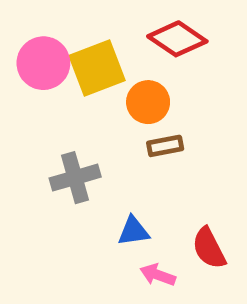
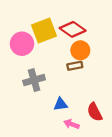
red diamond: (177, 39) -> (73, 29), moved
pink circle: (43, 63) -> (22, 44), moved
orange circle: (148, 102) -> (80, 50), moved

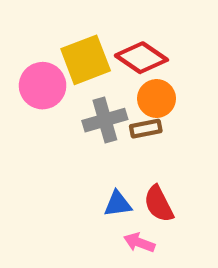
gray cross: (34, 80) -> (105, 120), moved
red semicircle: (95, 112) -> (159, 204), moved

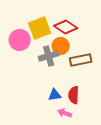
orange circle: (157, 99) -> (61, 46), moved
brown rectangle: (146, 129) -> (81, 60), moved, size x1.5
red semicircle: (159, 204) -> (74, 95), turned 30

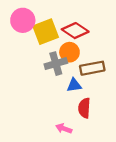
pink circle: (20, 40) -> (23, 20), moved
blue triangle: (55, 95) -> (74, 85), moved
pink arrow: (65, 113) -> (64, 129), moved

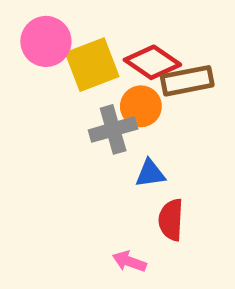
brown rectangle: (92, 68) -> (187, 81), moved

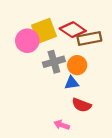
pink circle: (46, 41) -> (27, 41), moved
orange circle: (141, 106) -> (77, 65), moved
red semicircle: (171, 220) -> (82, 105), turned -72

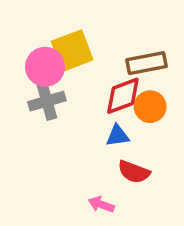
red diamond: (73, 30) -> (123, 96), moved, turned -55
gray cross: (54, 62) -> (47, 101), moved
orange circle: (77, 65) -> (150, 107), moved

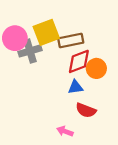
brown rectangle: (146, 63) -> (71, 40), moved
pink circle: (45, 67) -> (15, 38), moved
gray cross: (47, 101) -> (30, 51), moved

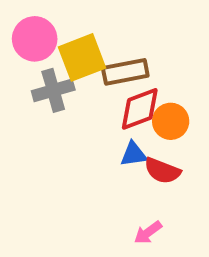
pink circle: (15, 38) -> (35, 39), moved
red semicircle: (86, 110) -> (162, 171), moved
pink arrow: (65, 131) -> (148, 233), moved, turned -56

